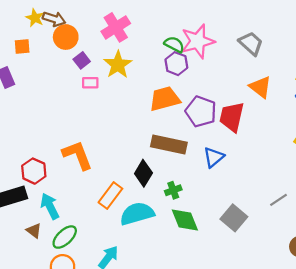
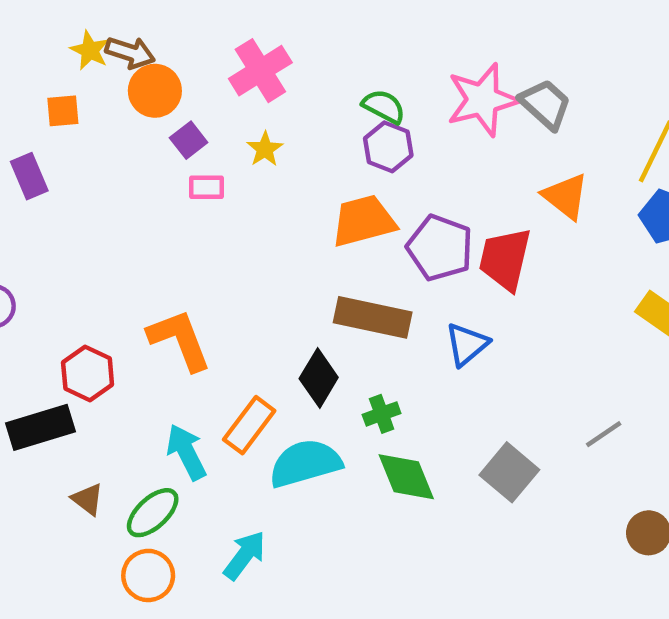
pink star: (198, 41) -> (483, 100), moved
yellow star: (118, 65) -> (265, 149), size x0.6
cyan arrow: (50, 206) -> (186, 452), moved

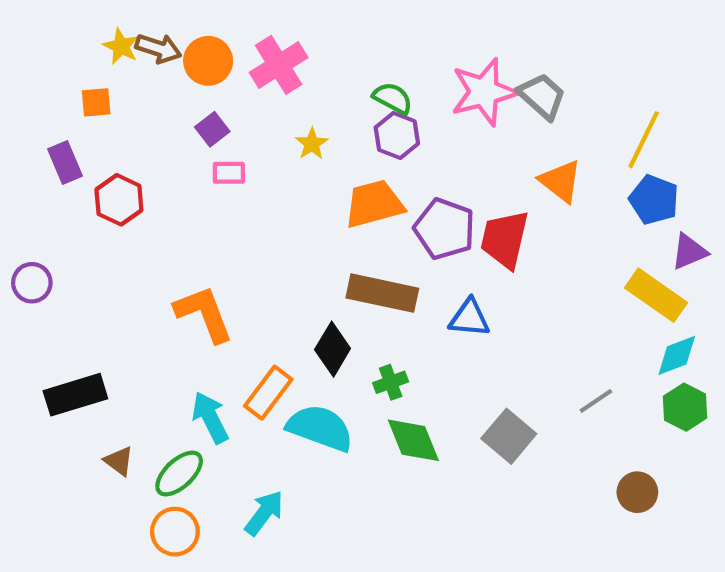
orange circle: (155, 91) -> (208, 61), moved
yellow star: (265, 149) -> (312, 144), moved
blue triangle: (467, 344) -> (469, 318), turned 45
red hexagon: (88, 374) -> (119, 200), moved
cyan semicircle: (305, 463) -> (320, 428), turned 36

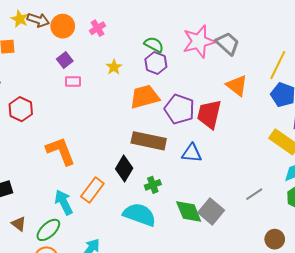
pink cross: (279, 65) -> (98, 28), size x0.6
red hexagon: (119, 200) -> (21, 109), moved
cyan semicircle: (320, 428) -> (140, 215), moved
green diamond: (413, 440) -> (189, 211), moved

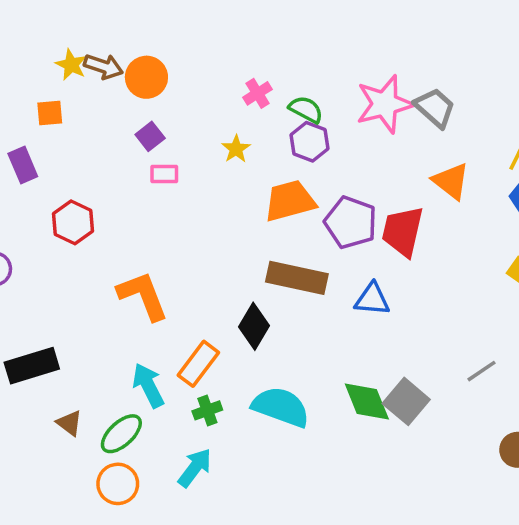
pink cross: (98, 28) -> (258, 93), moved
green cross: (153, 185) -> (207, 410), moved

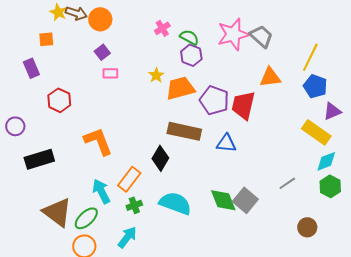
yellow star: (236, 149) -> (156, 75), moved
orange triangle: (451, 181) -> (270, 77), turned -45
black rectangle: (32, 366) -> (39, 159), moved
brown triangle: (69, 423) -> (57, 212), size x2.0

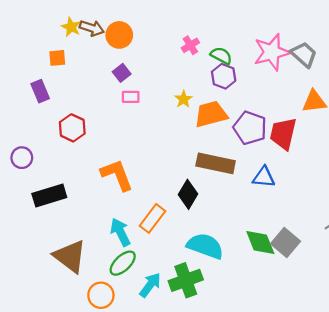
green cross: (134, 205) -> (186, 280), moved, size x1.8
green ellipse: (86, 218) -> (123, 263), moved

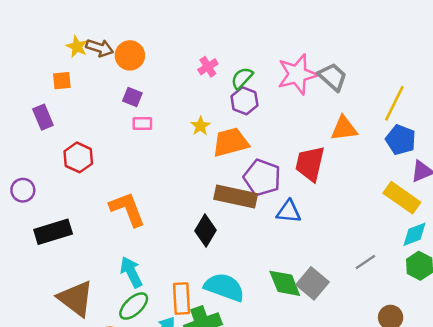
green semicircle: (221, 56) -> (242, 78), turned -75
purple square: (122, 73) -> (132, 97), turned -30
purple pentagon: (250, 128) -> (262, 178), moved
orange rectangle: (152, 218) -> (182, 298), moved, turned -40

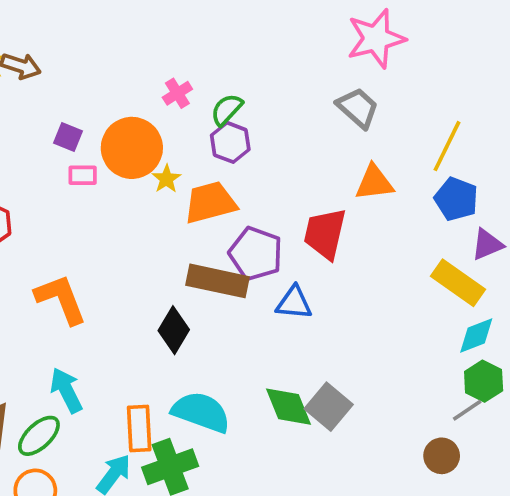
orange circle: (130, 55) -> (132, 148), moved, size x1.4
pink star: (297, 74) -> (376, 39), moved
gray line: (365, 262) -> (467, 410), moved
green ellipse: (134, 306) -> (39, 436), moved

